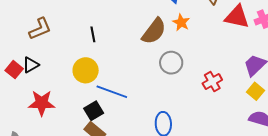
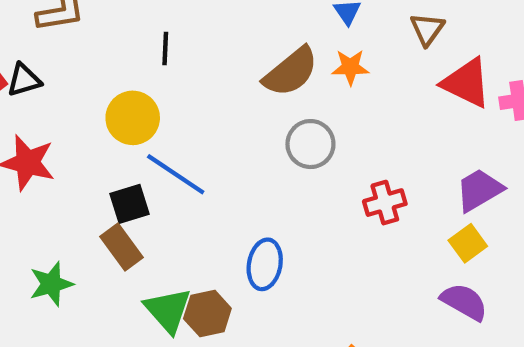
orange star: (181, 22) -> (350, 67), turned 30

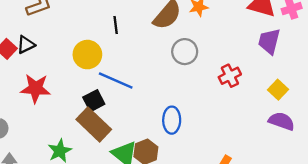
black line: (165, 48) -> (116, 25), moved
purple trapezoid: (479, 190) -> (269, 41), moved, turned -36
brown rectangle: (122, 247) -> (94, 124), size x1.4

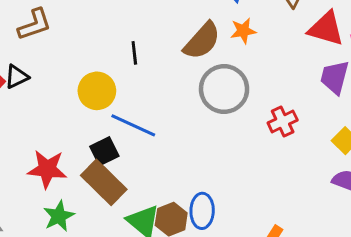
gray circle: (185, 52) -> (224, 89), size x1.4
red star: (36, 88) -> (47, 169), moved
blue ellipse: (172, 120) -> (202, 211), moved

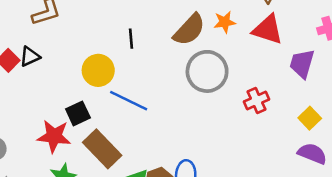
red triangle: (326, 29) -> (268, 30), moved
black square: (104, 151) -> (78, 113), moved

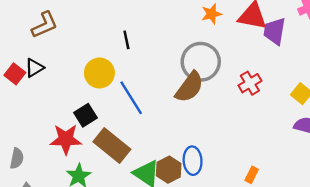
brown semicircle: (189, 30) -> (189, 87), moved
purple trapezoid: (302, 64) -> (275, 31), moved
blue line: (129, 101) -> (131, 98), turned 39

